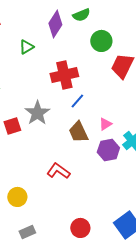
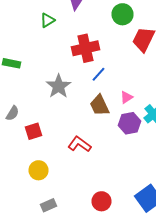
red square: (12, 126) -> (34, 131), moved

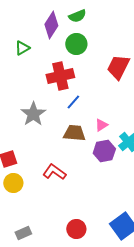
green circle: (122, 14) -> (76, 44), moved
brown trapezoid: (100, 105) -> (74, 133), turned 120
yellow circle: (38, 170) -> (13, 183), moved

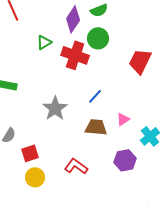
red cross: (60, 76) -> (75, 55), moved, turned 32
purple hexagon: (104, 151) -> (125, 160), moved

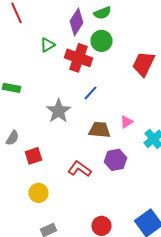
blue line: (95, 96) -> (90, 93), moved
purple hexagon: (125, 160) -> (116, 160), moved
yellow circle: (35, 177) -> (38, 193), moved

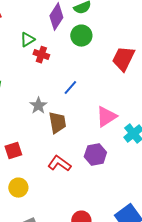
red cross: (78, 58) -> (41, 55), moved, size x0.6
gray star: (58, 111) -> (38, 106), size x0.7
pink triangle: (126, 122) -> (106, 117), size x1.6
brown trapezoid: (100, 130) -> (57, 123), moved, turned 75

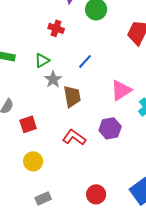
green triangle: (27, 40) -> (42, 60), moved

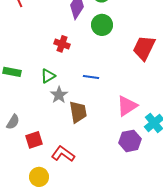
blue line: (85, 61) -> (91, 77), turned 56
purple hexagon: (110, 128) -> (130, 141), moved
red L-shape: (74, 137) -> (63, 154), moved

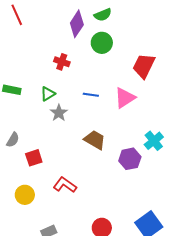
pink triangle: (127, 106) -> (125, 98), moved
brown trapezoid: (78, 112) -> (95, 140), moved, turned -50
red L-shape: (63, 154) -> (65, 185), moved
yellow circle: (39, 177) -> (25, 195), moved

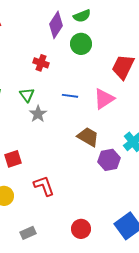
green triangle: (48, 94) -> (27, 95), turned -35
brown trapezoid: (95, 140) -> (88, 137), moved
red L-shape: (65, 185) -> (44, 186), turned 35

